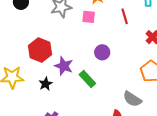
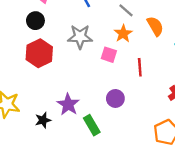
red line: (125, 16) -> (140, 67), moved
red hexagon: (40, 50) -> (39, 53), moved

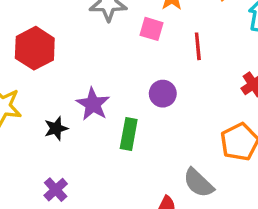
red hexagon: (39, 53) -> (35, 48), moved
green rectangle: (92, 125) -> (129, 134), turned 42

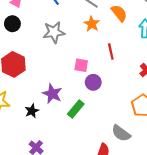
pink square: (151, 29) -> (81, 65), moved
green rectangle: (129, 134) -> (76, 109), turned 36

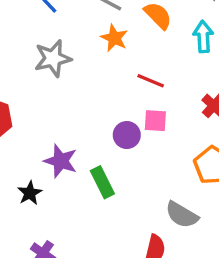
red line: (111, 52) -> (151, 81), turned -49
pink square: (81, 65) -> (155, 121), moved
green rectangle: (76, 109) -> (102, 182), turned -60

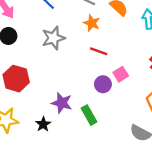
red line: (151, 81) -> (99, 51), moved
pink square: (155, 121) -> (121, 74), turned -32

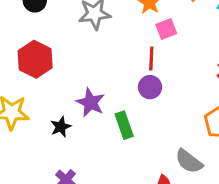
red line: (99, 51) -> (151, 58), moved, turned 63
pink square: (121, 74) -> (166, 29), moved

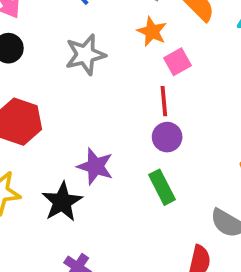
green rectangle: (124, 125) -> (162, 187), moved
black star: (61, 127) -> (62, 202), size x1.5

